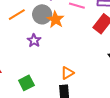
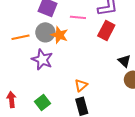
orange line: (17, 15) -> (21, 37), turned 30
purple star: (34, 40) -> (42, 60), size x1.5

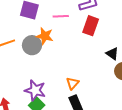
gray circle: (45, 32) -> (32, 45), moved
purple star: (42, 60) -> (35, 90), moved

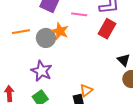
orange triangle: (72, 83) -> (86, 90), moved
purple star: (35, 90) -> (41, 71), moved

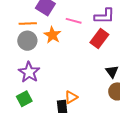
orange line: (21, 32) -> (28, 24), moved
gray circle: (46, 38) -> (27, 41), moved

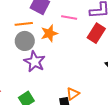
orange star: (52, 35) -> (49, 33), turned 30
purple star: (29, 72) -> (35, 62), moved

